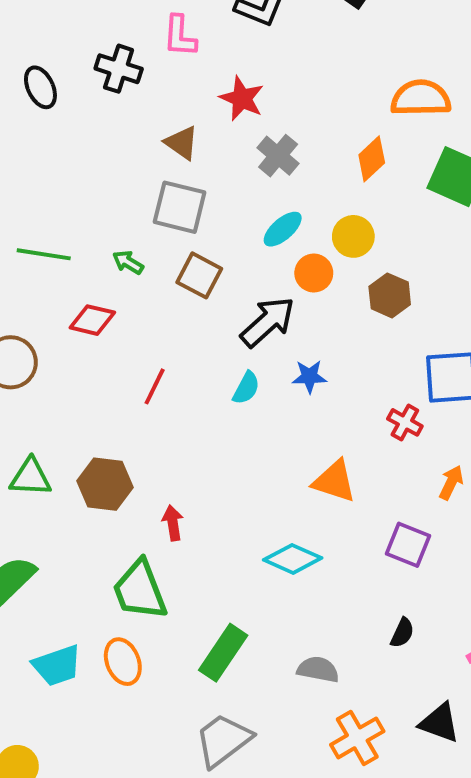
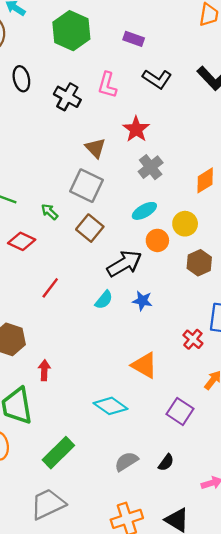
black ellipse: (40, 87) -> (21, 79), moved
gray semicircle: (318, 669) -> (126, 461), moved, turned -55

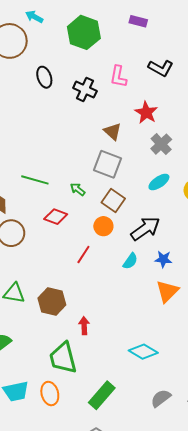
purple rectangle: (134, 39) -> (138, 21), moved
orange circle: (157, 240) -> (103, 226), moved
orange triangle: (144, 365) -> (167, 291), moved, turned 50

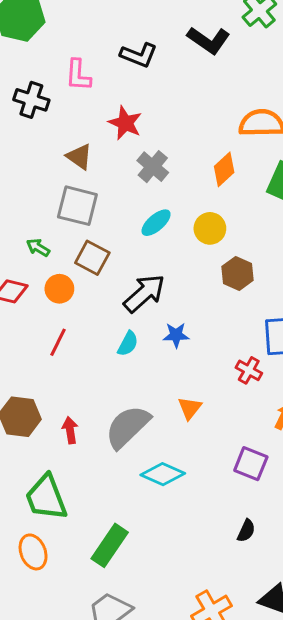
orange circle: (103, 226) -> (59, 289), moved
orange triangle: (167, 291) -> (190, 408), moved, size x0.7
red arrow: (84, 326) -> (70, 430), moved
gray semicircle: (161, 398) -> (128, 427), moved, size x1.6

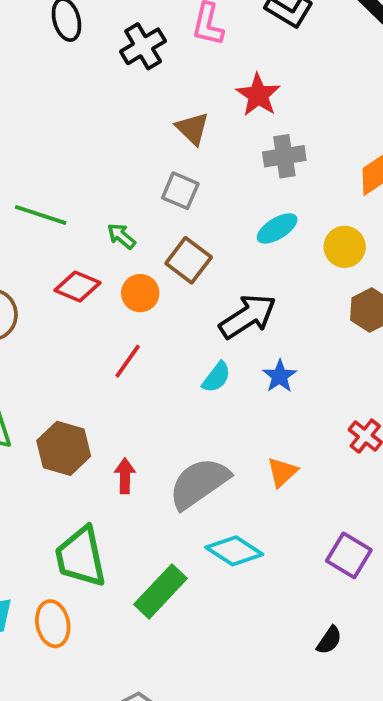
black cross: (31, 100) -> (143, 46), turned 32
gray cross: (153, 167) -> (284, 156), turned 32
gray square: (77, 206) -> (180, 191), size x0.7
blue star: (176, 335) -> (280, 376), turned 30
green rectangle: (110, 545) -> (160, 591), moved

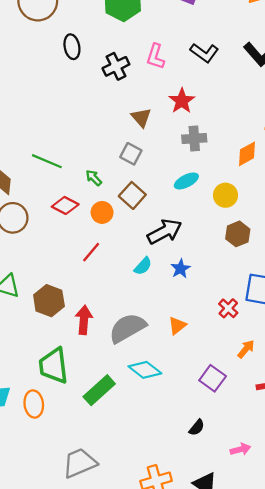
red arrow: (125, 476) -> (84, 320), size x1.4

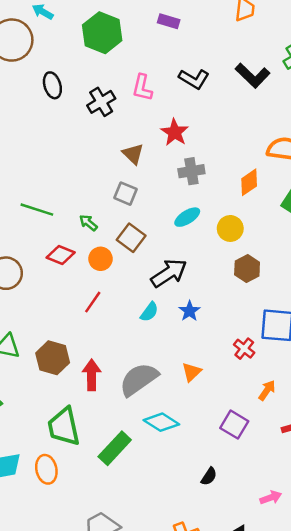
black semicircle: (197, 428) -> (209, 476), moved

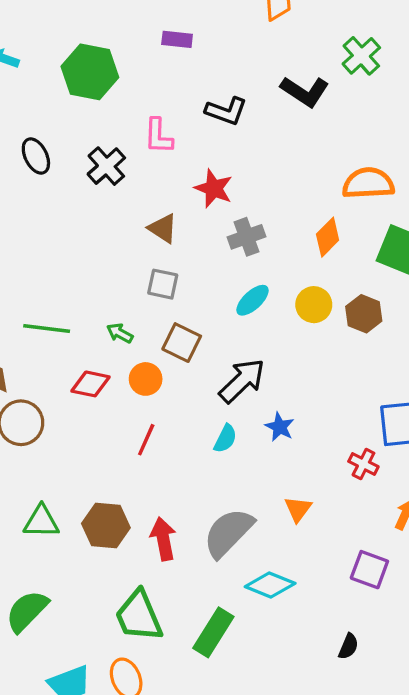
brown hexagon: (247, 269) -> (364, 314), moved

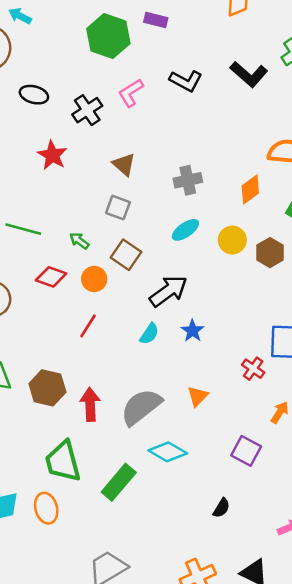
green hexagon: (90, 72) -> (108, 36), moved
pink L-shape: (158, 136) -> (131, 93), turned 48
black ellipse: (36, 156) -> (34, 95), turned -56
red star: (214, 188) -> (52, 155), moved

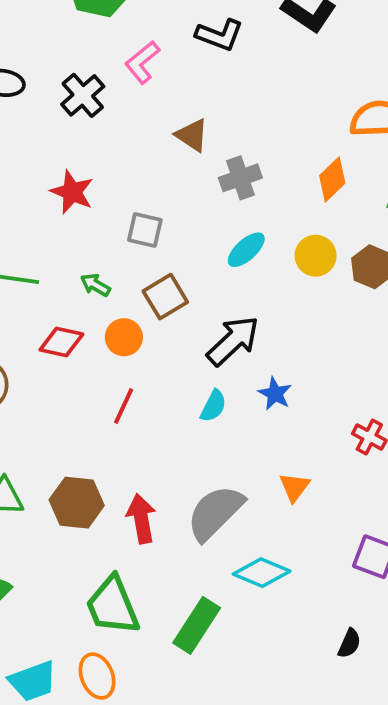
red star: (52, 155) -> (72, 192), moved
brown triangle: (124, 165) -> (192, 135), moved
brown square: (126, 255) -> (165, 297), turned 32

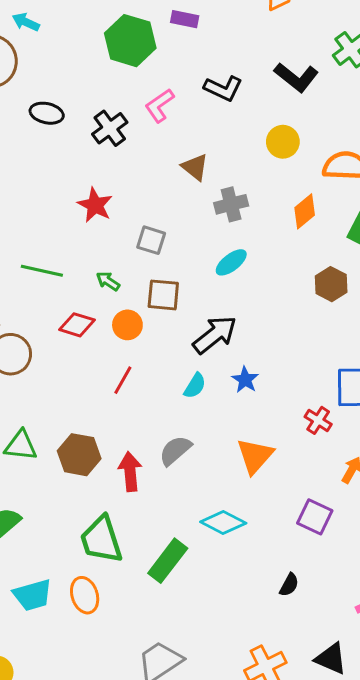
yellow circle: (316, 256) -> (283, 142), moved
brown square: (165, 297) -> (163, 295), turned 32
orange triangle: (295, 487) -> (255, 456), size x1.5
gray semicircle: (215, 513) -> (175, 450), moved, size x0.7

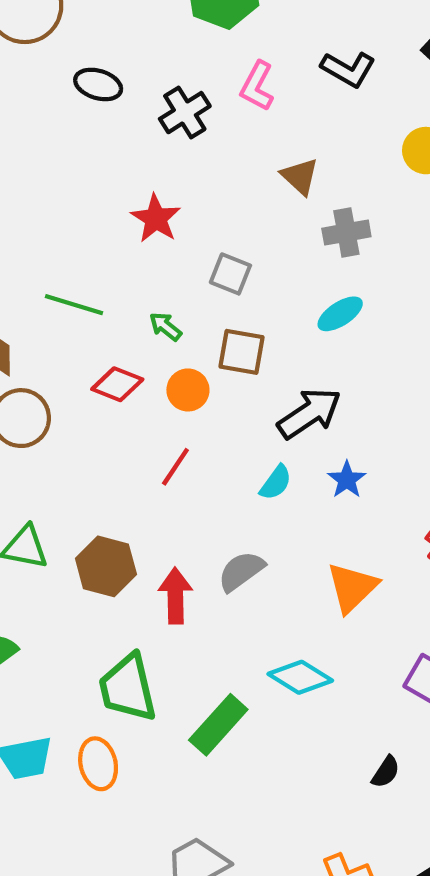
pink L-shape: (160, 105) -> (257, 86), turned -32

